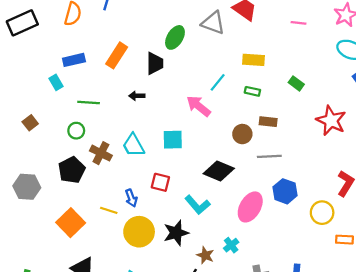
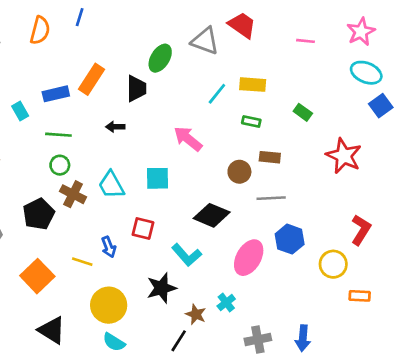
blue rectangle: (74, 60) -> (56, 94), moved
cyan line: (218, 82) -> (217, 94), moved
green circle: (76, 131) -> (60, 165), moved
yellow circle: (139, 232) -> (109, 305), moved

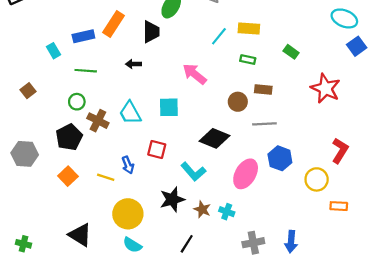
green circle: (60, 165) -> (77, 102), moved
orange square: (37, 276) -> (68, 176), moved, size x0.7
cyan cross: (226, 302) -> (227, 212), turned -32
brown star: (196, 314) -> (202, 209), moved

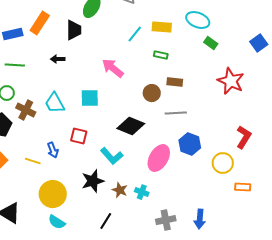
cyan ellipse: (344, 18) -> (198, 20), moved
green rectangle: (291, 52) -> (211, 43), moved

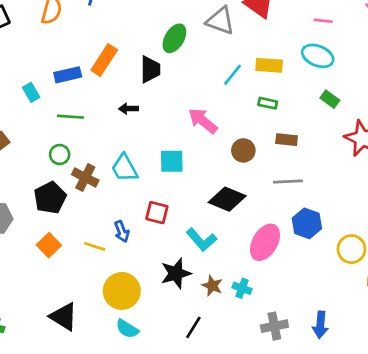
green rectangle: (211, 43) -> (330, 99), moved
brown circle: (152, 93) -> (243, 150), moved

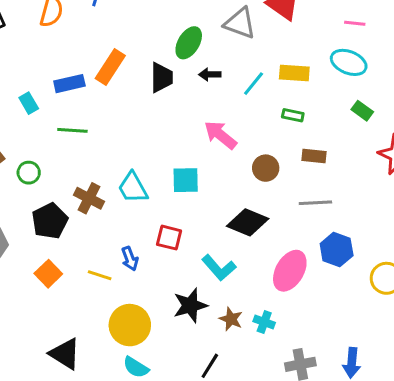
black arrow: (129, 109) -> (210, 74), moved
green circle: (60, 155) -> (29, 173), moved

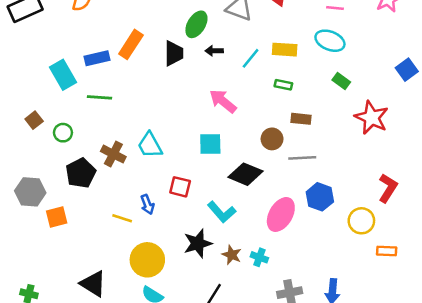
cyan rectangle: (29, 103) -> (63, 75), size x1.6
brown circle: (266, 168) -> (272, 139), moved
cyan square: (186, 180) -> (210, 144), moved
orange square: (48, 274) -> (57, 217), moved, turned 30

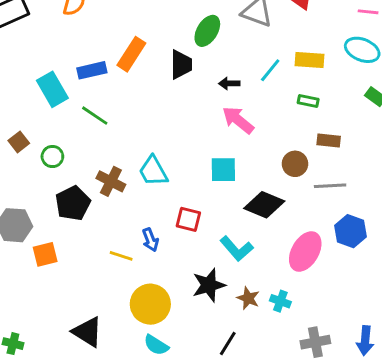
black arrow: (214, 51) -> (229, 83), moved
green line: (99, 97) -> (95, 116), turned 30

